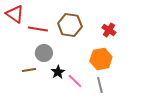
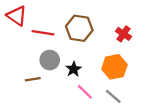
black star: (58, 72) -> (74, 69), moved
gray line: (100, 85) -> (113, 96), turned -35

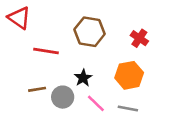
red line: (43, 33) -> (46, 51), moved
gray circle: (50, 60) -> (63, 97), moved
gray line: (113, 96) -> (128, 109), turned -30

